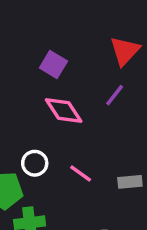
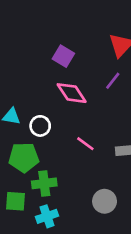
white circle: (35, 163) -> (40, 126), moved

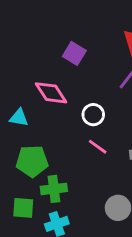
pink diamond: (72, 93) -> (51, 93), moved
white circle: (40, 126) -> (93, 115), moved

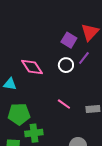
purple square: (74, 53) -> (69, 40), moved
white circle: (93, 115) -> (66, 65), moved

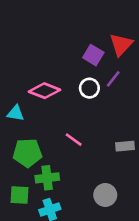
pink diamond: (32, 67) -> (45, 91), turned -35
pink line: (64, 104) -> (74, 140), moved

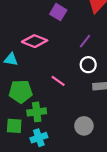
purple square: (93, 55) -> (58, 12), moved
purple line: (113, 79) -> (85, 41), moved
white circle: (89, 88) -> (88, 65), moved

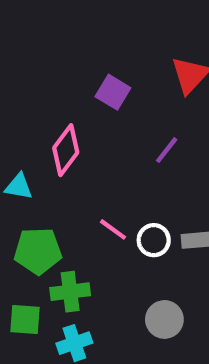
pink diamond: (35, 41) -> (66, 150), turned -75
white circle: (88, 65) -> (154, 240), moved

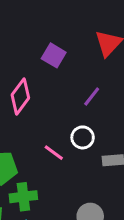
white circle: (154, 240) -> (83, 137), moved

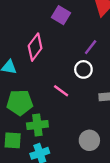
white circle: (83, 137) -> (83, 69), moved

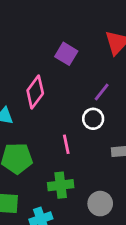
pink line: (61, 91) -> (66, 144), turned 42
green cross: (37, 125) -> (61, 185), moved

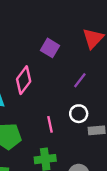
white circle: (93, 119) -> (79, 114), moved

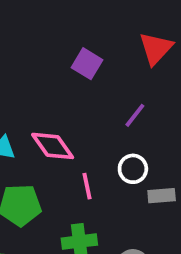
pink diamond: (24, 80) -> (53, 146), moved, turned -72

